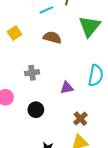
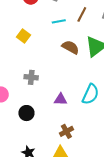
yellow square: (14, 33) -> (24, 36), turned -32
brown semicircle: (52, 37) -> (70, 47), moved

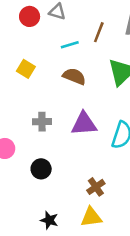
brown semicircle: (70, 47) -> (74, 76), moved
purple triangle: (61, 99) -> (84, 124), moved, size x1.5

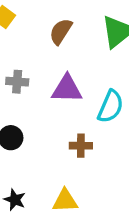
brown semicircle: (74, 76) -> (61, 31), turned -85
brown cross: (96, 187) -> (81, 146), moved, turned 30

